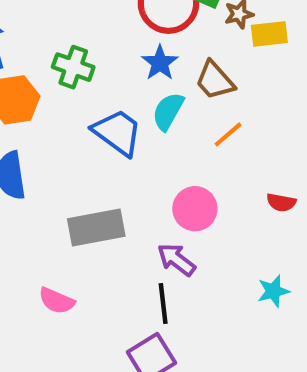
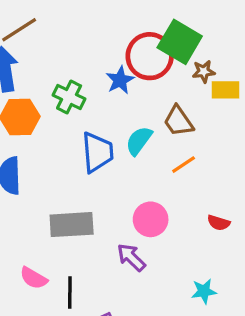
blue star: (160, 63) -> (120, 80), moved
blue trapezoid: (118, 132) -> (97, 152), turned 42
black line: (163, 304) -> (70, 293), moved

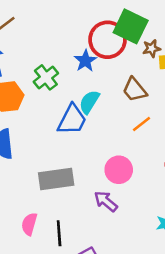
green cross: (69, 97) -> (46, 77), turned 30
cyan semicircle: (139, 141) -> (89, 102), moved
blue trapezoid: (97, 152) -> (72, 120), turned 36
pink semicircle: (34, 278) -> (29, 224), turned 80

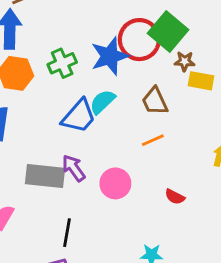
blue star: (85, 61) -> (110, 56), size x1.5
purple arrow: (106, 201) -> (74, 168), moved
black line: (59, 233) -> (67, 233), moved

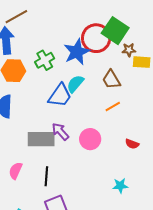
black line: (67, 233) -> (46, 176), moved

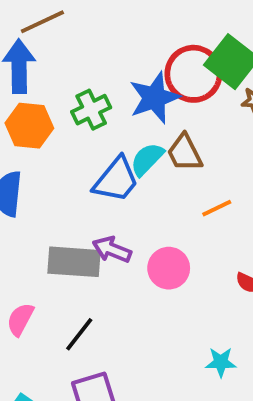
brown trapezoid: (111, 79) -> (185, 153), moved
purple arrow: (60, 132) -> (112, 250), turned -30
black line: (46, 176) -> (79, 334), turned 30

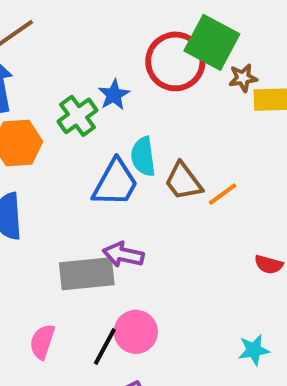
blue star: (154, 98) -> (114, 95), moved, size x0.6
brown trapezoid: (185, 153) -> (183, 181), moved
cyan semicircle: (147, 159) -> (143, 157), turned -42
pink circle: (169, 268) -> (136, 332), moved

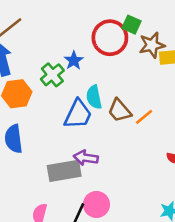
green square: (212, 42) -> (132, 25), size x0.6
brown star: (243, 78) -> (152, 45), size x1.5

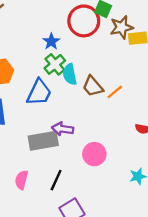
green cross: (52, 75) -> (55, 64), moved
blue trapezoid: (78, 114) -> (39, 92), moved
pink circle: (96, 204) -> (94, 154), moved

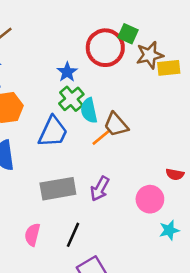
orange line: (115, 92) -> (101, 137), moved
purple arrow: (63, 129) -> (100, 189), moved, turned -70
pink circle: (94, 154) -> (150, 199), moved

